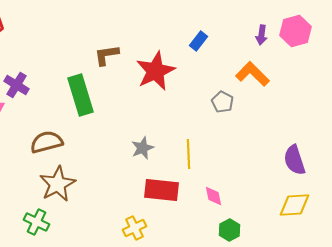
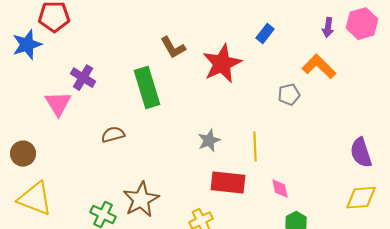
brown L-shape: (106, 55) -> (173, 48), turned -112
gray pentagon: (222, 102) -> (289, 95), turned 30
brown semicircle: (46, 142) -> (113, 135), size x0.7
brown star: (58, 184) -> (141, 200), moved

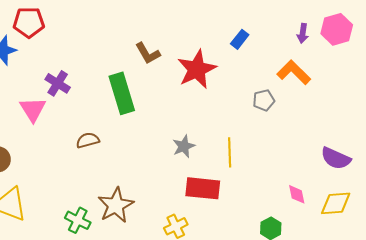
purple semicircle: (361, 153) -> (336, 158), turned -48
pink diamond: (280, 189) -> (297, 194), moved

